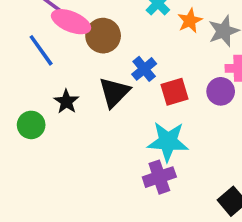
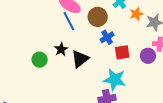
brown circle: (103, 36) -> (98, 17), moved
blue line: (41, 50) -> (69, 21), moved
black triangle: (114, 92) -> (80, 59), moved

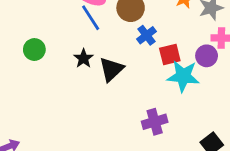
green circle: (40, 60) -> (34, 50), moved
cyan star: (115, 80) -> (183, 76), moved

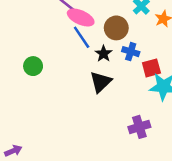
blue cross: (147, 35) -> (131, 52), turned -35
black star: (83, 58) -> (104, 54), moved

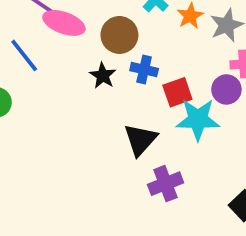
blue line: (82, 37) -> (24, 55), moved
black triangle: (101, 82) -> (140, 140), moved

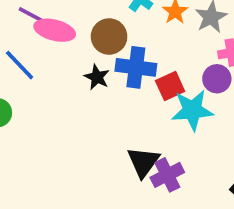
blue cross: (144, 70) -> (136, 67), size x1.5
black triangle: (140, 140) -> (143, 162), moved

